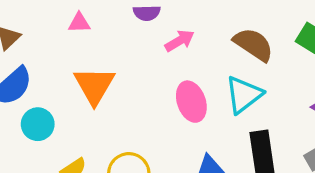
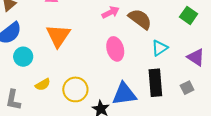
brown semicircle: (253, 44) -> (140, 19), moved
cyan triangle: (244, 95) -> (160, 48), moved, size x0.7

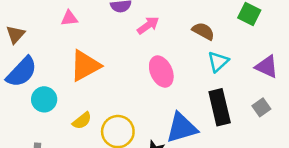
brown semicircle: (140, 19) -> (203, 31), moved, size x0.7
orange triangle: (58, 36) -> (85, 66), turned 36
yellow semicircle: (43, 85) -> (82, 121), moved

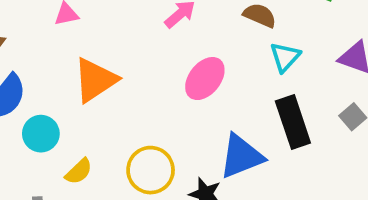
pink ellipse: (161, 72) -> (205, 79), turned 68
yellow semicircle: (82, 121) -> (79, 171), moved

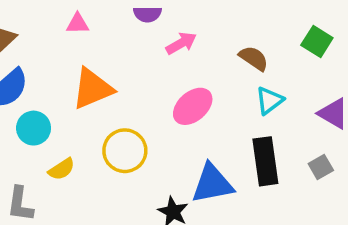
yellow circle: (151, 170) -> (125, 151), moved

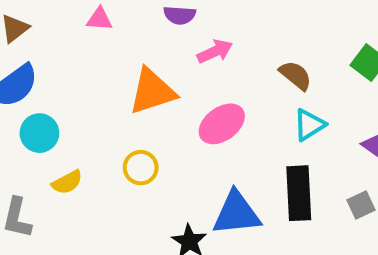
orange triangle: (92, 89) -> (152, 91), moved
yellow circle: (125, 151) -> (141, 168), size x0.7

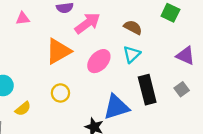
pink arrow: (215, 51) -> (87, 23), size x1.4
cyan triangle: (309, 125) -> (132, 54), moved

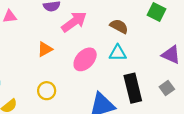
orange triangle: (58, 51) -> (45, 49), size x0.6
cyan triangle: (132, 54) -> (118, 53), turned 42

